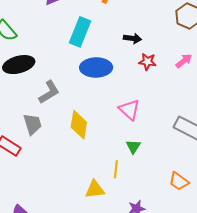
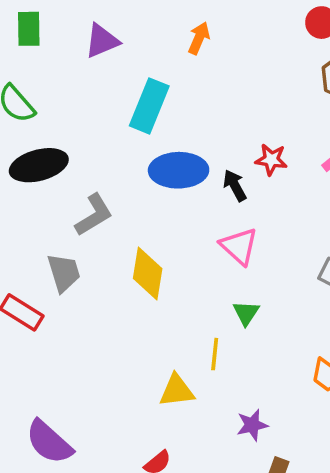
black arrow: (133, 38) -> (235, 185), moved, turned -126

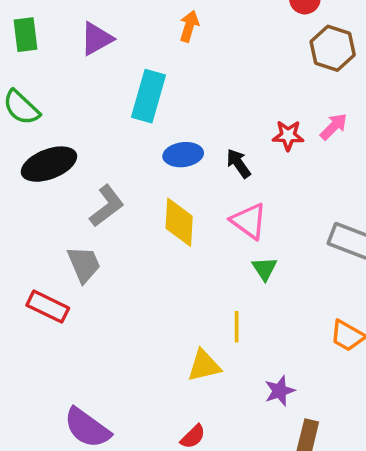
red star: (271, 160) -> (288, 135), moved
blue ellipse: (179, 170) -> (183, 155), size x0.7
yellow diamond: (148, 274) -> (179, 222), moved
green triangle: (246, 313) -> (265, 269), moved

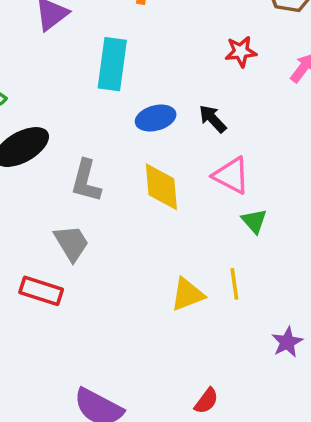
red star: (288, 135) -> (241, 52), moved
gray L-shape: (107, 206) -> (86, 181), turned 150
yellow triangle: (204, 366) -> (187, 294), moved

